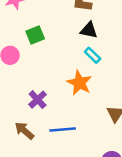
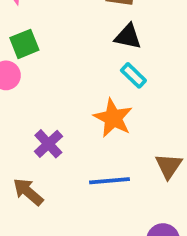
green square: (35, 35) -> (24, 44), moved
blue line: (63, 129) -> (109, 181), moved

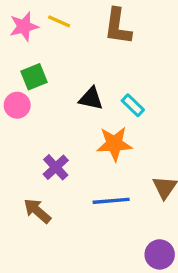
black triangle: (128, 37) -> (91, 99), moved
orange star: (113, 118) -> (114, 144), turned -30

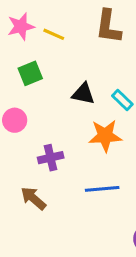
yellow line: (59, 21) -> (54, 34), moved
pink circle: (17, 105) -> (15, 120), moved
purple cross: (56, 167) -> (51, 158), turned 30

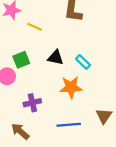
yellow line: (54, 34) -> (35, 27), moved
green square: (30, 73) -> (21, 60), moved

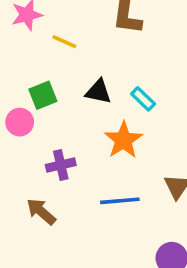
orange star: (71, 87) -> (123, 140), turned -30

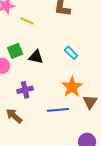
black triangle: (98, 92) -> (36, 57), moved
orange star: (123, 140) -> (72, 87), moved

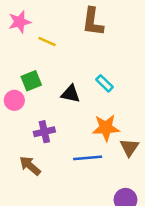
black triangle: (36, 57) -> (71, 94), moved
orange star: (72, 87) -> (106, 128), turned 30

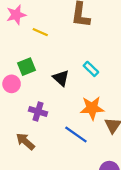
black triangle: (71, 94) -> (61, 78), turned 30
purple cross: (44, 132) -> (38, 111), turned 30
blue line: (88, 158) -> (76, 134), turned 40

